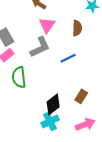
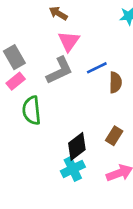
brown semicircle: (77, 28) -> (115, 82), moved
blue line: (68, 58) -> (97, 68), moved

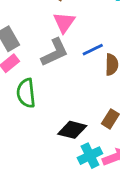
black diamond: (77, 146) -> (72, 130), turned 52
cyan cross: (73, 169) -> (90, 156), moved

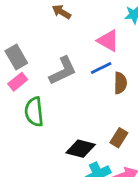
pink triangle: (64, 22) -> (108, 41), moved, turned -35

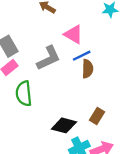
pink triangle: (108, 41) -> (73, 34), moved
brown semicircle: (120, 83) -> (88, 69), moved

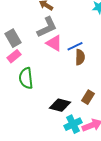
pink triangle: (73, 34) -> (54, 43), moved
gray L-shape: (49, 58) -> (47, 27), moved

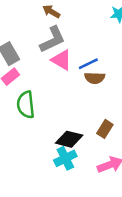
brown semicircle: (80, 57) -> (95, 78), turned 91
cyan cross: (73, 124) -> (65, 158), moved

